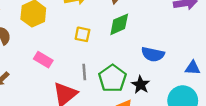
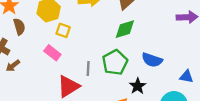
yellow square: (82, 34) -> (63, 30), moved
green pentagon: (112, 78) -> (115, 62), moved

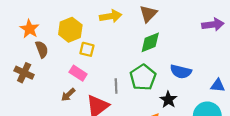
brown arrow: (13, 66) -> (68, 95), moved

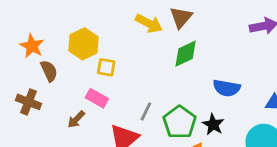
yellow arrow: (111, 16) -> (149, 23), moved, turned 40
green pentagon: (143, 77) -> (180, 122), moved
gray line: (116, 86) -> (146, 111), turned 32
brown arrow: (68, 95) -> (76, 119), moved

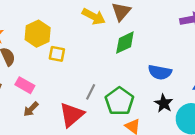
pink rectangle: (97, 98) -> (25, 85), moved
brown arrow: (76, 119) -> (31, 109), moved
black star: (213, 124) -> (164, 103), moved

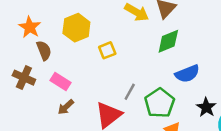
yellow square: (57, 54) -> (107, 50), moved, turned -35
blue semicircle: (160, 72) -> (187, 74), moved, turned -35

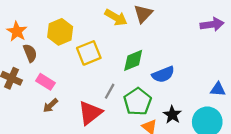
green diamond: (168, 41) -> (133, 60), moved
yellow square: (107, 50) -> (89, 53), size x1.5
black star: (206, 107) -> (172, 115), moved

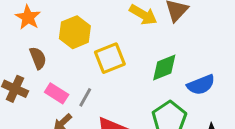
orange star: (17, 31) -> (28, 17), moved
gray line: (110, 91) -> (85, 97), moved

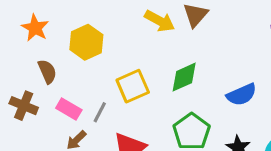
yellow square: (110, 58) -> (133, 86), moved
blue semicircle: (201, 85) -> (242, 95), moved

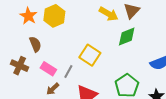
yellow hexagon: (86, 42) -> (54, 16), moved
green diamond: (184, 77) -> (127, 37), moved
yellow square: (133, 86) -> (90, 55), turned -35

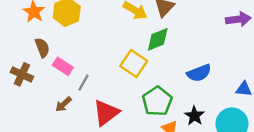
yellow square: (90, 55) -> (134, 63), moved
pink rectangle: (48, 69) -> (63, 66), moved

